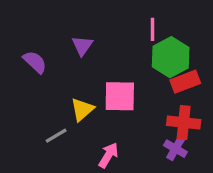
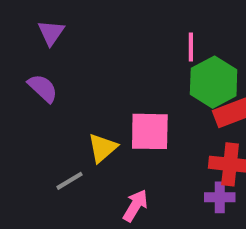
purple triangle: (82, 46) -> (51, 33), moved
purple cross: (175, 149) -> (220, 197), turned -30

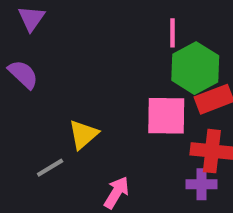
pink square: (150, 131) -> (166, 116), moved

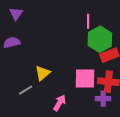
purple semicircle: (23, 74) -> (12, 42), turned -56
pink square: (166, 116) -> (85, 78), moved

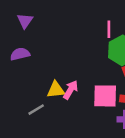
yellow triangle: (43, 73) -> (56, 90), turned 35
pink arrow: (60, 103) -> (71, 90), moved

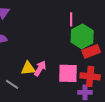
gray line: (36, 110) -> (12, 84), turned 64

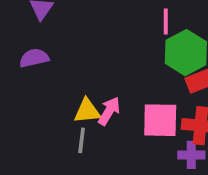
gray line: (12, 84) -> (82, 140), moved, turned 64

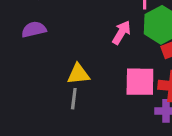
pink arrow: (109, 111) -> (121, 33), moved

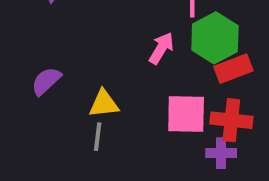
purple semicircle: (34, 29) -> (46, 81), moved, turned -30

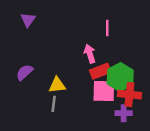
green hexagon: (215, 38) -> (120, 77), moved
pink arrow: (161, 48) -> (90, 54), turned -48
red rectangle: (233, 69) -> (100, 71), moved

